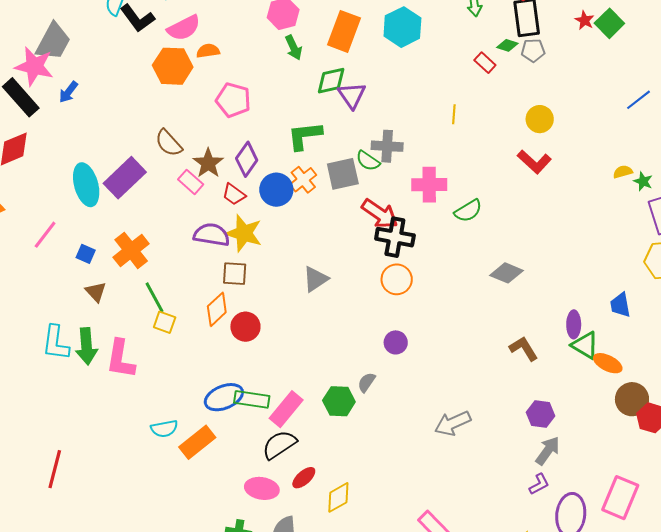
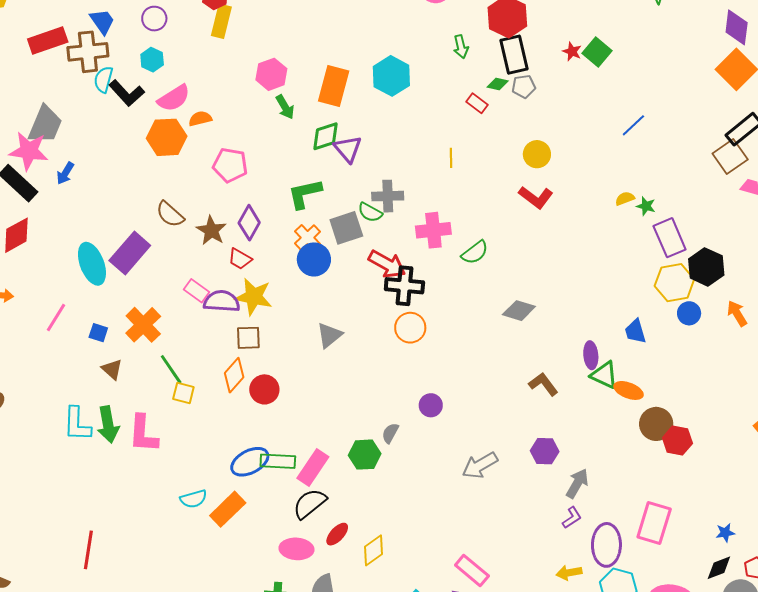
pink rectangle: (191, 182) -> (197, 291), moved
blue circle: (276, 190) -> (314, 259), moved
purple circle: (396, 342) -> (431, 405), moved
purple hexagon: (541, 414) -> (545, 451), moved

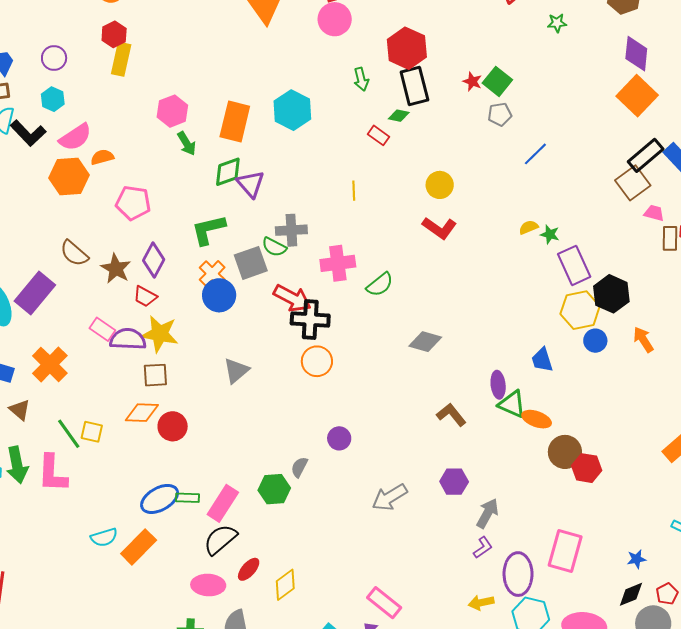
gray pentagon: (524, 86) -> (500, 114), moved
green line: (171, 369) -> (69, 434), moved
orange diamond: (234, 375) -> (142, 413), turned 52
green rectangle: (278, 461) -> (188, 498), size x0.7

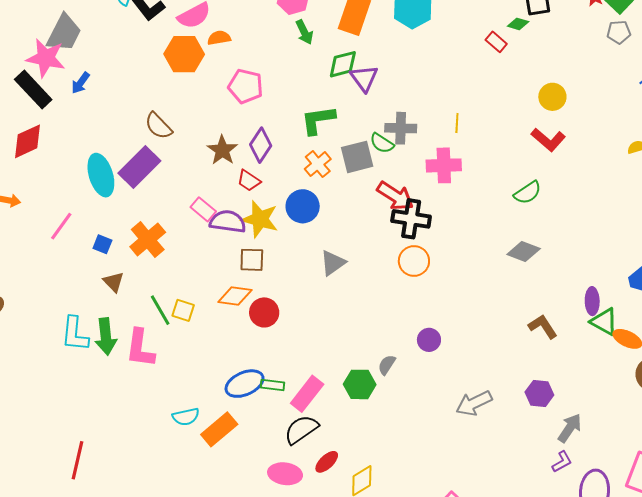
yellow line: (354, 191) -> (457, 123), moved
brown semicircle: (74, 253) -> (158, 126), moved
green semicircle: (380, 285) -> (528, 193), moved
blue circle: (219, 295) -> (303, 206), moved

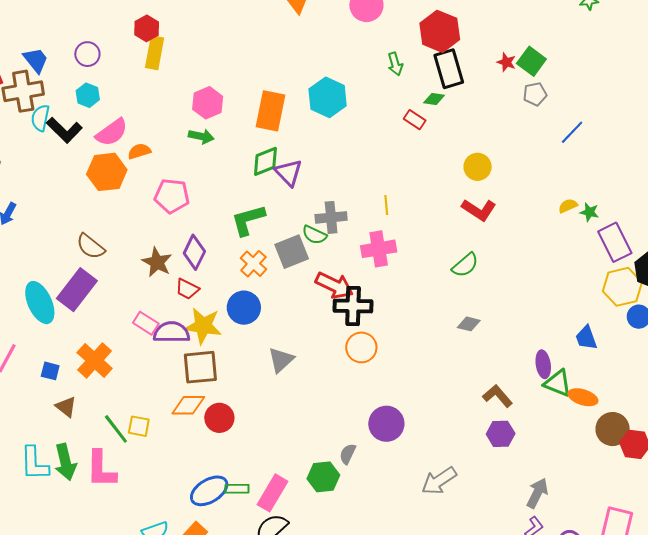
green arrow: (304, 32) -> (201, 136), moved, turned -45
gray diamond: (524, 252) -> (469, 324), size x0.7
brown square: (252, 260) -> (200, 367), size x1.4
purple circle: (429, 340) -> (386, 424), size x1.5
purple hexagon: (539, 394) -> (501, 434), moved

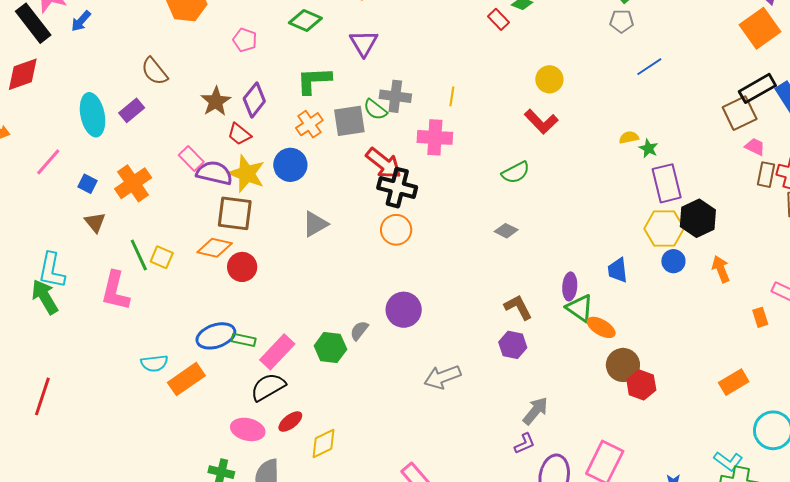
green diamond: (265, 161) -> (305, 21), moved, turned 32
pink pentagon: (172, 196) -> (245, 40), size x0.7
purple rectangle: (77, 290) -> (132, 110), size x0.6
green arrow: (65, 462) -> (45, 297), moved, turned 150

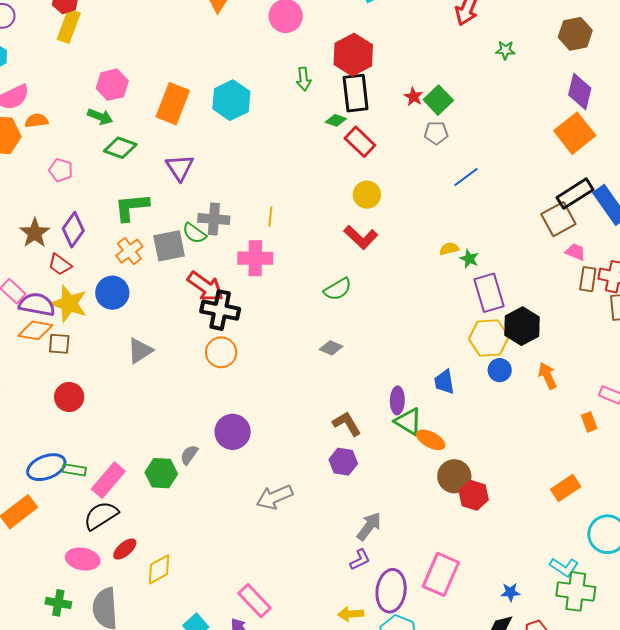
red rectangle: (499, 19) -> (360, 142), moved, size x1.4
brown square: (235, 213) -> (59, 344), size x0.6
orange diamond: (215, 248) -> (35, 330), moved

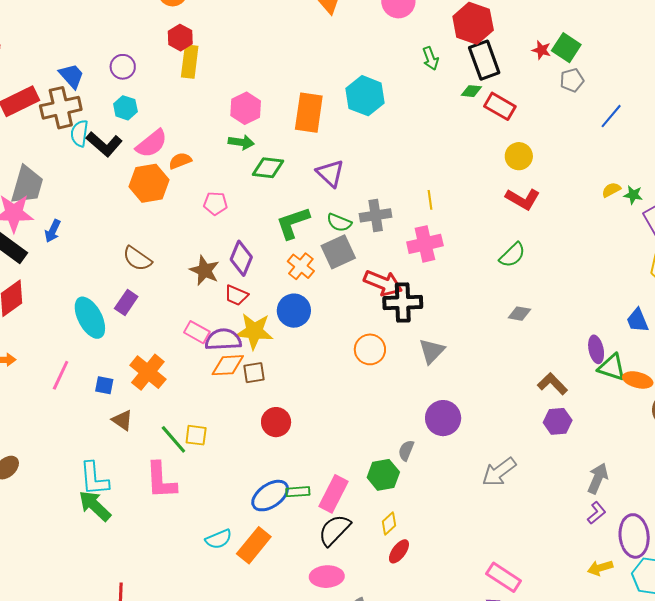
green semicircle: (194, 233) -> (339, 222), moved
gray triangle: (140, 351) -> (432, 351), moved
orange circle: (221, 352) -> (370, 349), moved
red ellipse: (125, 549) -> (399, 551), moved
yellow diamond: (159, 569) -> (389, 523), moved, size x0.7

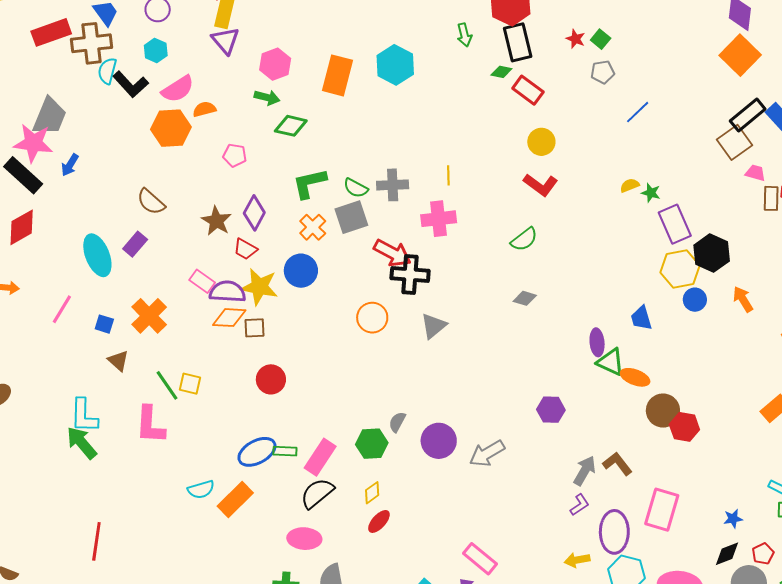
green square: (566, 48) -> (601, 39), size x0.7
purple triangle: (330, 173) -> (225, 41), moved
brown L-shape: (552, 384) -> (617, 464), moved
purple circle: (443, 418) -> (439, 441), moved

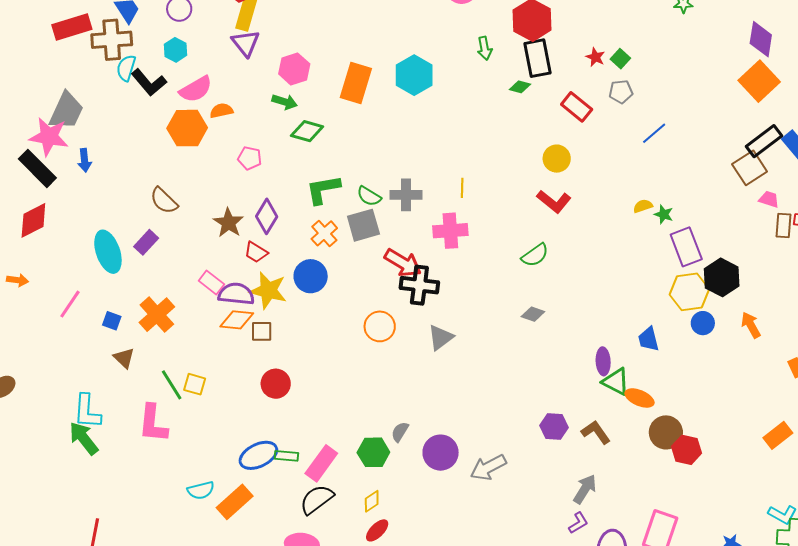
red rectangle: (528, 90) -> (577, 107), moved
blue arrow: (70, 165) -> (85, 160), turned -40
brown L-shape: (617, 464) -> (596, 432), moved

